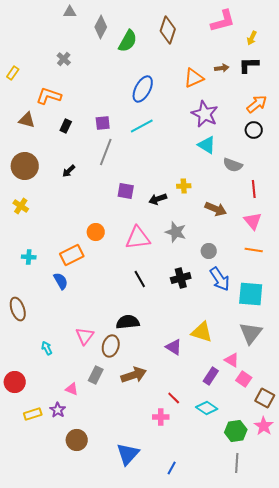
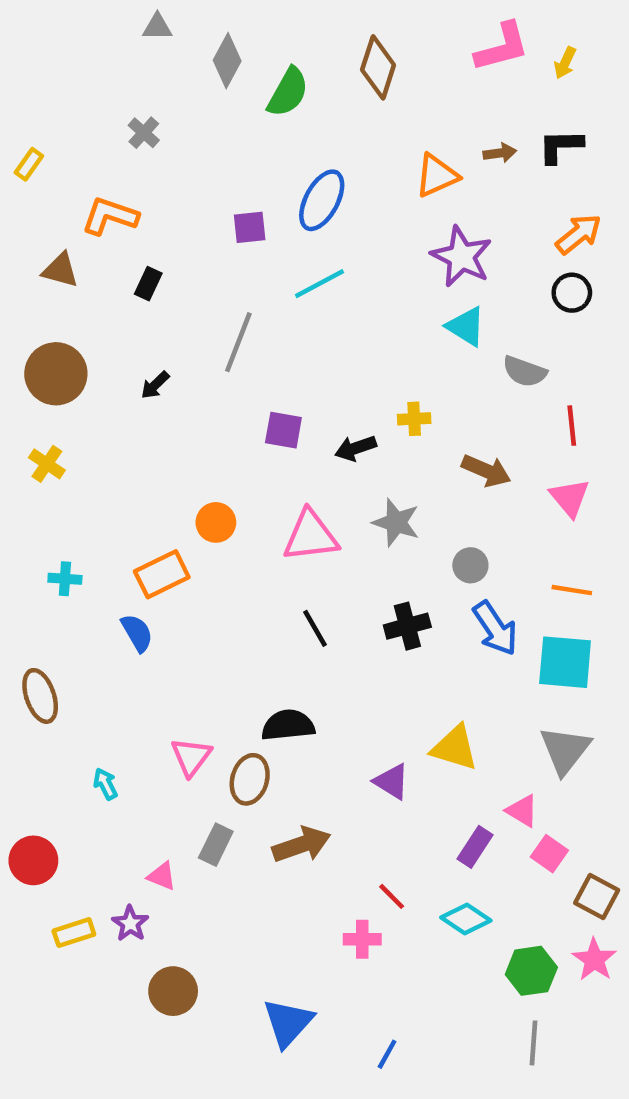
yellow arrow: (252, 38) -> (565, 63), moved
purple square: (103, 123) -> (250, 227), moved
orange line: (254, 250) -> (572, 590), moved

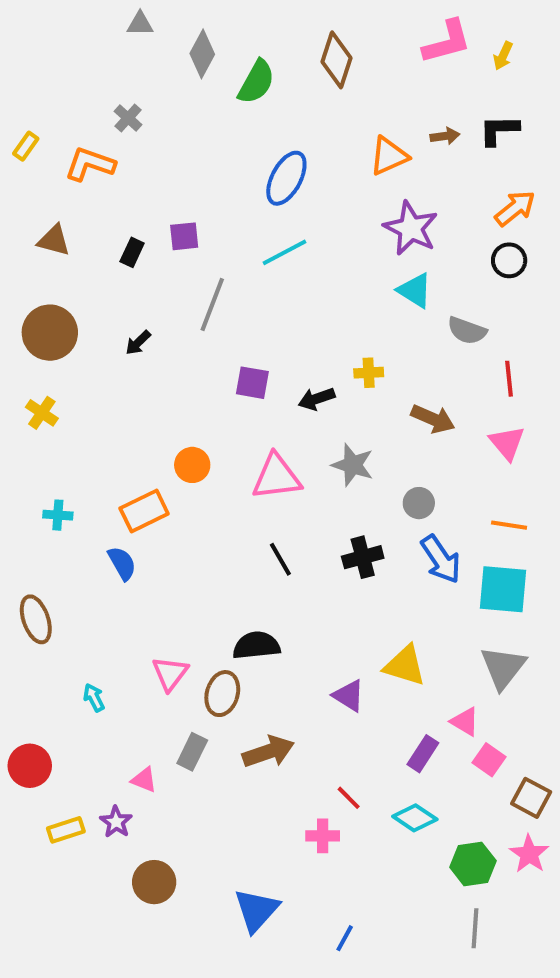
orange L-shape: (110, 216) -> (90, 164), moved
purple square: (250, 227) -> (184, 236), moved

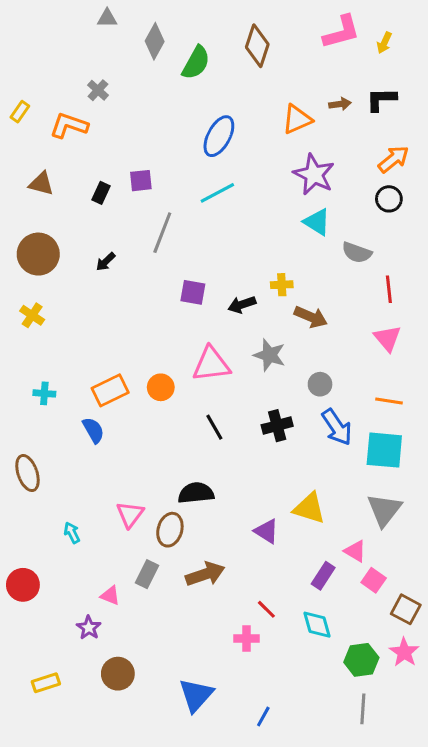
brown arrow: (433, 419) -> (311, 317), moved
orange circle: (192, 465) -> (161, 387), moved
cyan diamond: (415, 818) -> (317, 625), turned 40
yellow rectangle: (66, 830) -> (46, 683), moved

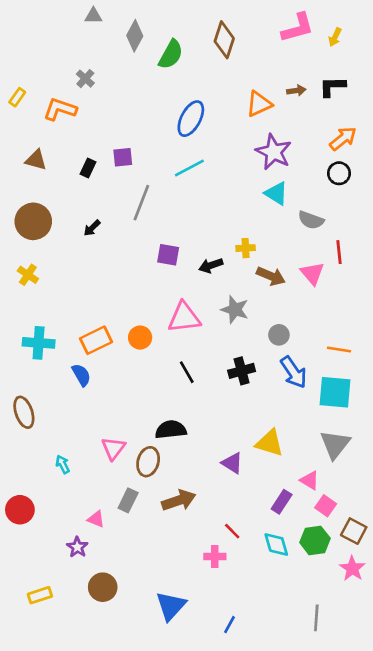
pink triangle: (387, 338) -> (312, 273), moved
cyan cross: (44, 393) -> (39, 343), size x1.6
green hexagon: (361, 660) -> (315, 540), moved

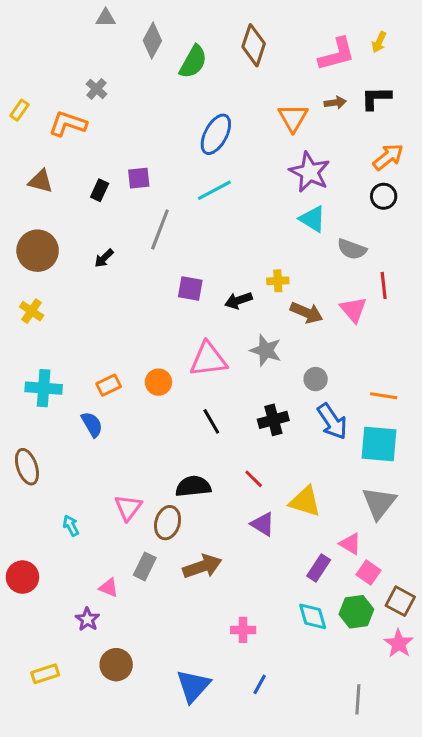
pink L-shape: (298, 28) -> (337, 54), moved
orange triangle: (259, 104) -> (293, 118), turned -36
orange rectangle: (96, 340) -> (109, 385), size x0.7
red line: (232, 531) -> (254, 479), moved
blue line: (230, 625) -> (260, 684), moved

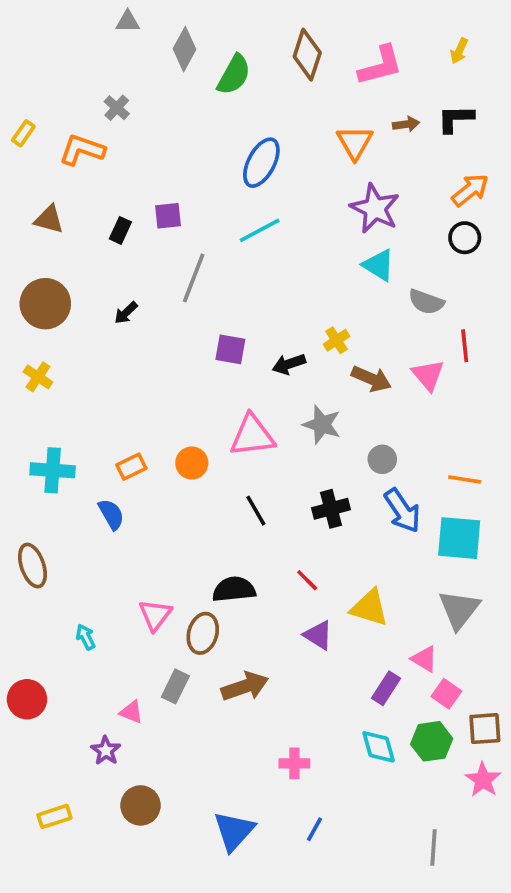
pink L-shape: (337, 54) -> (380, 66), moved
yellow cross: (278, 281) -> (336, 340), turned -30
brown square: (400, 601) -> (485, 729), turned -32

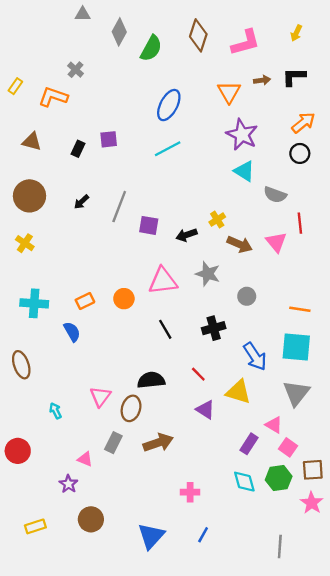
gray line: (194, 278) -> (119, 207), moved
blue arrow: (402, 511) -> (255, 356), moved

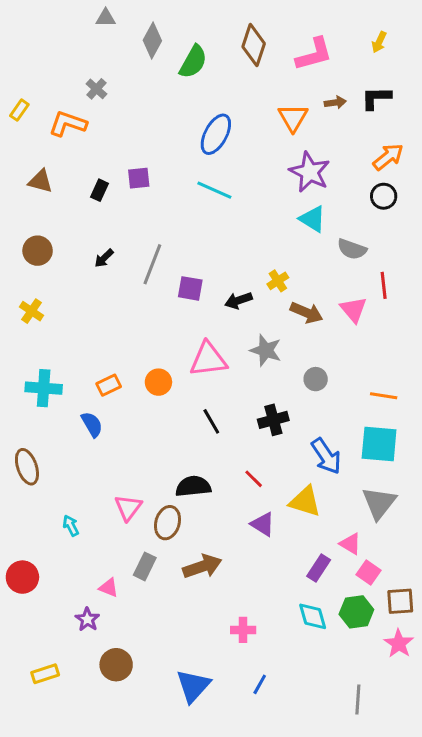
cyan line: (168, 149) -> (214, 190), turned 52
brown circle: (30, 196) -> (38, 251), size x0.7

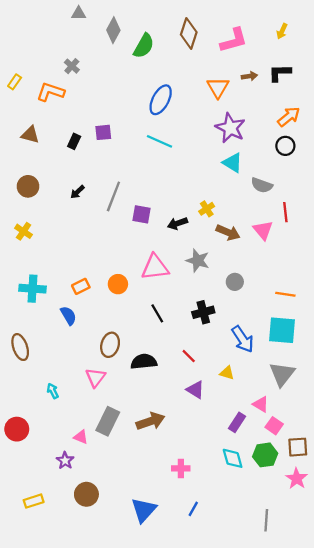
yellow triangle: (305, 501) -> (227, 373), size x0.6
brown ellipse: (168, 523) -> (110, 345), moved
gray rectangle: (145, 566) -> (108, 421), size x1.4

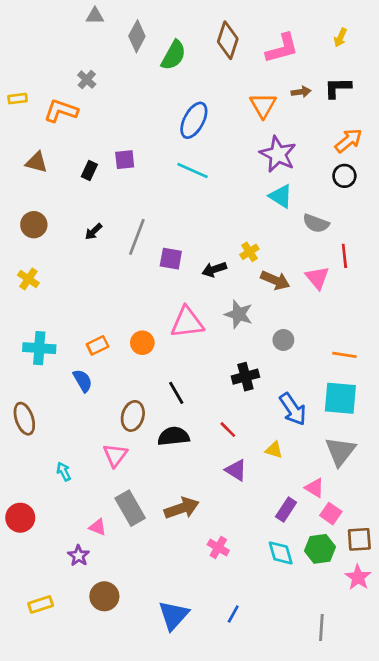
yellow rectangle: (15, 82) -> (18, 99), turned 48
black line: (157, 313) -> (176, 393), moved
gray rectangle: (108, 421) -> (130, 508), turned -56
pink cross: (181, 468) -> (218, 548), moved, turned 30

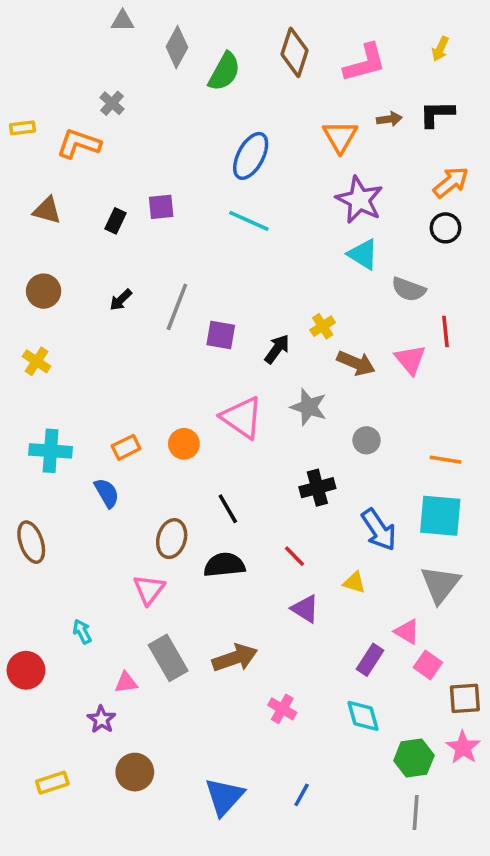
black arrow: (214, 269) -> (277, 349), turned 145
pink triangle: (187, 322) -> (242, 417), turned 42
cyan arrow: (64, 472) -> (82, 632), moved
pink triangle: (98, 527) -> (126, 683), turned -30
green hexagon: (320, 549) -> (414, 758), moved

